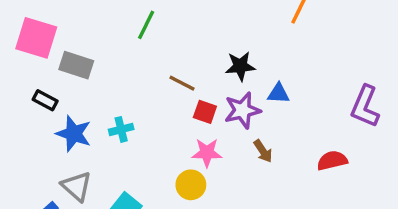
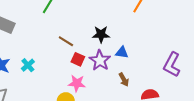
purple star: (242, 110) -> (100, 60), turned -30
cyan cross: (121, 129) -> (28, 65), turned -32
brown arrow: (263, 151) -> (124, 79), moved

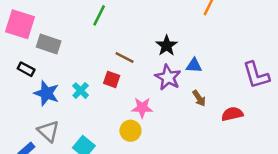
black star: (101, 34) -> (167, 46), turned -30
red square: (78, 59) -> (112, 79), moved
purple L-shape: (172, 65) -> (256, 75), turned -40

